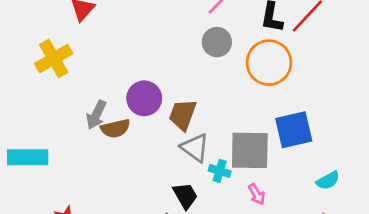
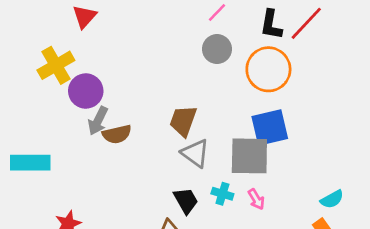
purple circle: (144, 98) -> (86, 91), moved
blue square: (294, 130) -> (270, 128), moved
cyan cross: (220, 171) -> (222, 194), moved
cyan semicircle: (328, 181) -> (332, 199), moved

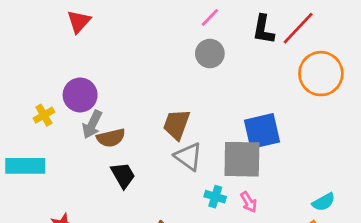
yellow cross: (56, 65) -> (44, 115), moved, size x0.6
orange circle: (268, 69) -> (321, 74), moved
black trapezoid: (186, 201) -> (123, 175), moved

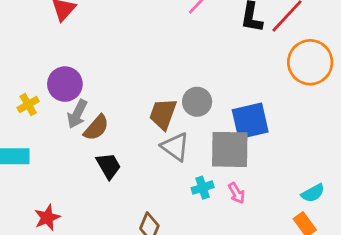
gray circle: (210, 54) -> (197, 102), moved
brown semicircle: (111, 138) -> (96, 128), turned -36
cyan cross: (215, 197) -> (203, 188), turned -35

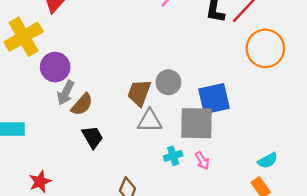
yellow cross: (28, 104) -> (24, 37), moved, size x2.0
gray triangle: (175, 147) -> (150, 121), turned -36

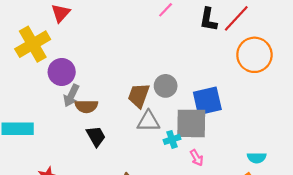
brown semicircle: (82, 104) -> (86, 106), turned 50
cyan cross: (173, 156) -> (172, 139), moved
cyan semicircle: (268, 161) -> (257, 158), turned 30

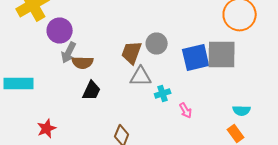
gray square: (191, 123) -> (222, 54), moved
black trapezoid: (96, 136) -> (92, 90), turned 55

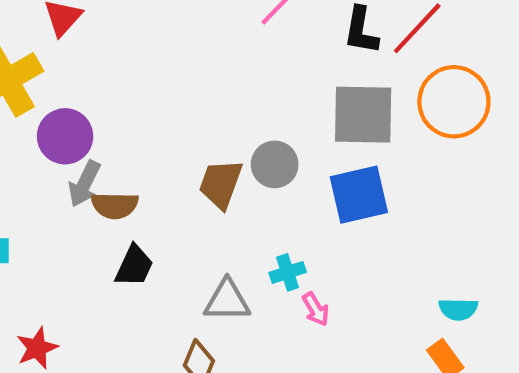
gray square: (222, 54) -> (363, 115), moved
gray triangle: (141, 76) -> (227, 301), moved
pink arrow: (186, 110) -> (316, 309), moved

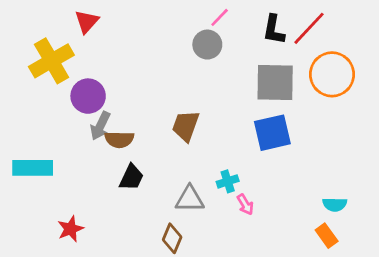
gray circle: (275, 164) -> (207, 45), moved

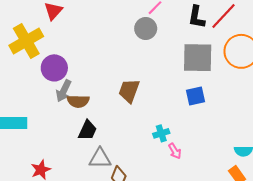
blue square: (272, 133) -> (196, 96), size x0.7
gray triangle: (190, 199) -> (100, 158), moved

